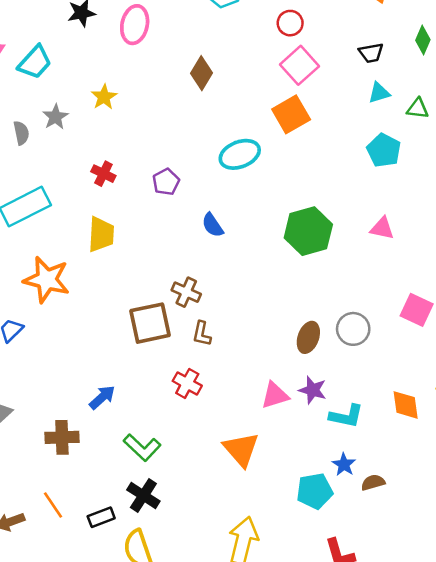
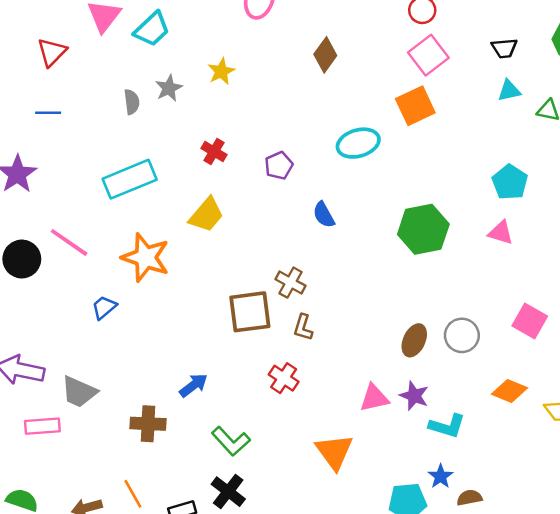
cyan pentagon: (384, 150) -> (510, 182), moved
yellow trapezoid: (101, 234) -> (206, 215), turned 33
orange diamond: (406, 405) -> (510, 391), moved, turned -64

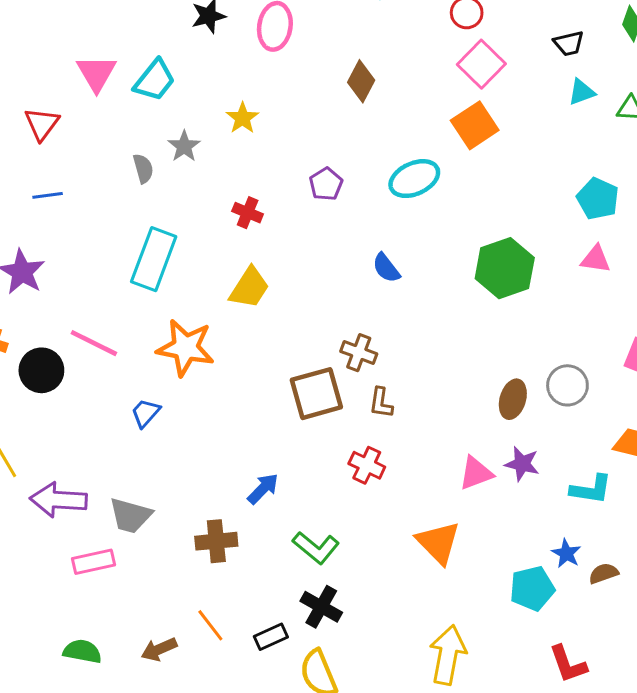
purple pentagon: (279, 166) -> (326, 184), moved
cyan rectangle: (130, 179) -> (154, 259), turned -39
cyan L-shape: (447, 426) -> (591, 489), moved

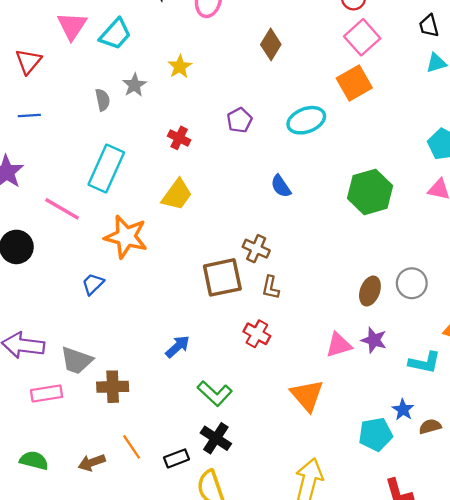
black trapezoid: (569, 43) -> (429, 26), turned 85
pink line: (94, 343) -> (62, 209), moved
brown cross: (216, 541) -> (113, 387), moved

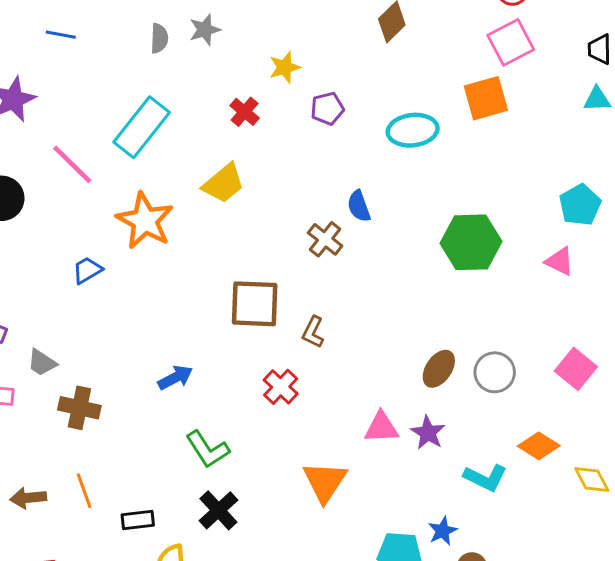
yellow star: (180, 66) -> (285, 67), moved
brown cross: (256, 249) -> (325, 239), moved
gray trapezoid: (77, 360) -> (42, 363), size x0.7
black cross: (216, 438) -> (218, 510), moved

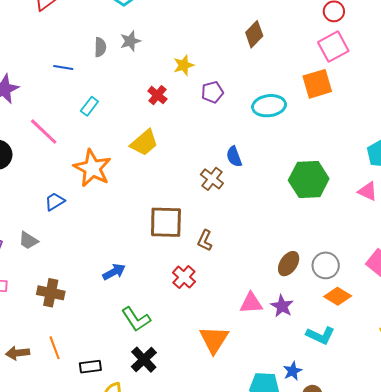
blue line: (61, 35) -> (63, 68), moved
cyan rectangle: (142, 127) -> (89, 106), size x0.5
gray trapezoid: (42, 363) -> (28, 240), moved
orange diamond: (539, 446) -> (338, 296), moved

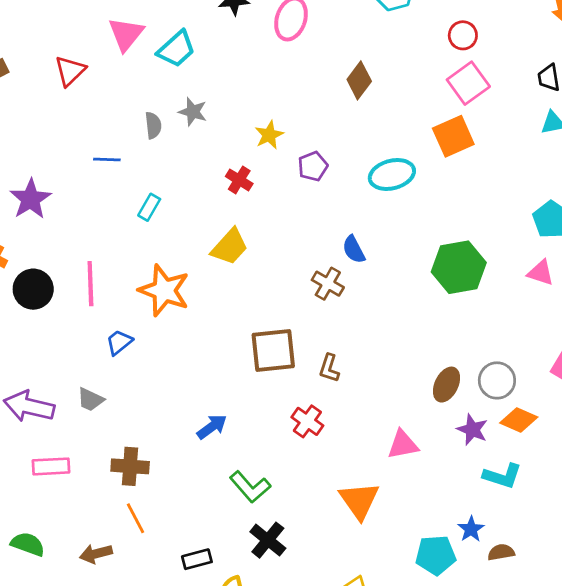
gray star: (130, 41) -> (193, 112), turned -30
pink line: (44, 132) -> (90, 284), moved, turned 52
purple star: (282, 306) -> (472, 430), moved
orange line: (55, 348) -> (136, 518), moved

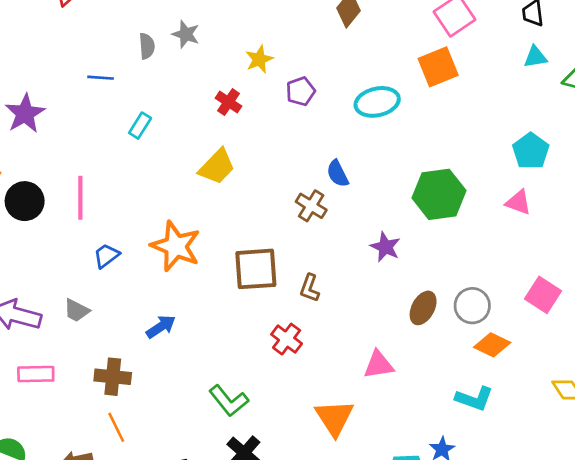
orange star: (164, 290) -> (176, 246), moved
blue arrow: (212, 427) -> (161, 327), moved
purple star: (472, 430) -> (385, 247), moved

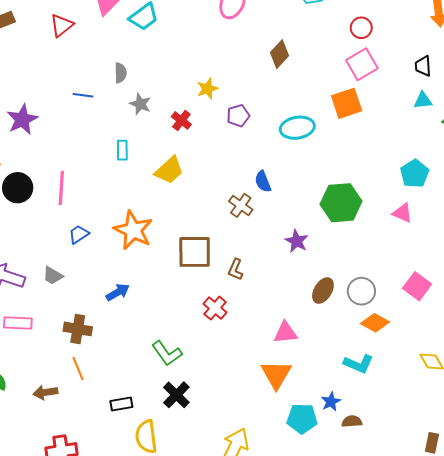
gray star: (186, 34) -> (140, 104), moved
cyan rectangle: (140, 126) -> (122, 150), moved, turned -36
orange triangle: (334, 418) -> (276, 374), moved

